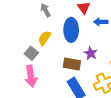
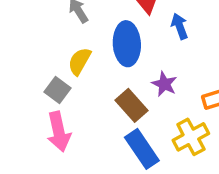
blue arrow: (101, 22) -> (180, 26), turned 72
brown rectangle: (72, 64) -> (132, 105), turned 42

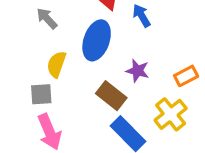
blue ellipse: (127, 44) -> (97, 40), turned 33
gray square: (57, 90) -> (41, 94), turned -30

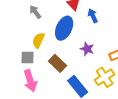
brown rectangle: (111, 96) -> (58, 63), moved

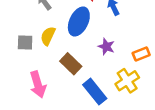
gray square: (27, 57) -> (25, 42), moved

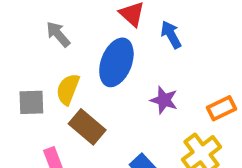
brown rectangle: (71, 64) -> (87, 127), moved

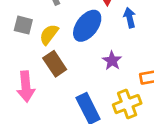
gray square: (31, 102) -> (23, 25), moved

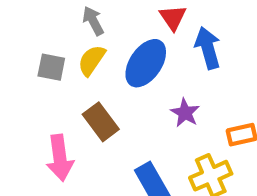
blue arrow: (130, 18) -> (208, 48), size x1.4
yellow semicircle: (49, 34) -> (92, 60), moved

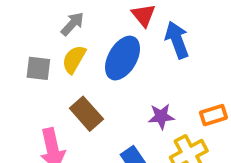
gray arrow: (93, 21) -> (72, 24), turned 75
purple star: (185, 113) -> (161, 116), moved, turned -30

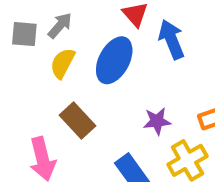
gray square: (38, 68) -> (24, 34), moved

